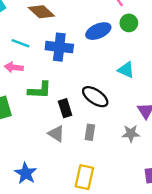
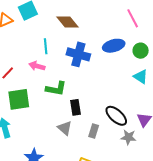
green circle: (129, 23) -> (141, 51), moved
cyan line: (20, 43) -> (46, 46), turned 56
cyan triangle: (126, 70) -> (141, 77), moved
black ellipse: (95, 97) -> (116, 116), moved

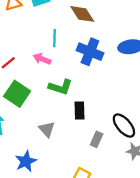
green square: (19, 99) -> (17, 94), turned 35
gray triangle: (65, 128) -> (47, 129), moved

